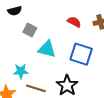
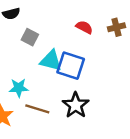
blue square: (81, 54) -> (71, 66), moved

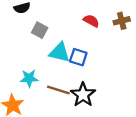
blue square: (71, 66) -> (78, 57), size x0.7
brown line: (37, 109) -> (58, 90), moved

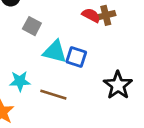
brown cross: (122, 21) -> (106, 15), moved
black star: (83, 95) -> (118, 85), moved

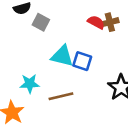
gray square: (32, 26) -> (41, 22), moved
brown line: (53, 95) -> (61, 96), turned -30

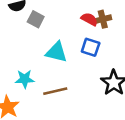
blue square: (82, 61) -> (91, 47), moved

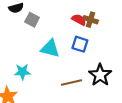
brown cross: (103, 19) -> (91, 20), turned 32
brown line: (55, 91) -> (71, 82), moved

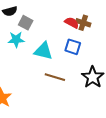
cyan star: (22, 72) -> (16, 39), moved
brown line: (71, 82) -> (55, 77), moved, turned 30

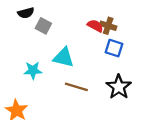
cyan star: (16, 39) -> (33, 70), moved
blue square: (73, 47) -> (114, 48), moved

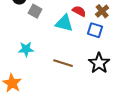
brown cross: (108, 26) -> (102, 11), moved, turned 32
cyan triangle: (63, 57) -> (64, 23), moved

